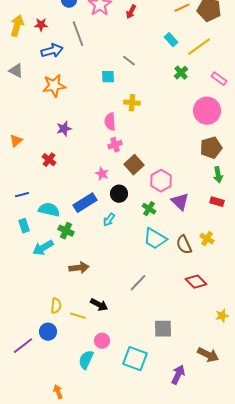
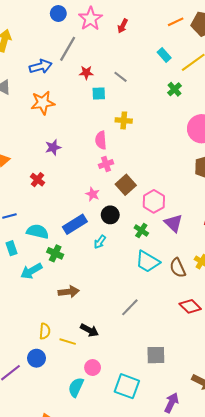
red star: (41, 25) -> (86, 73), moved
gray line: (78, 34) -> (68, 49), turned 50

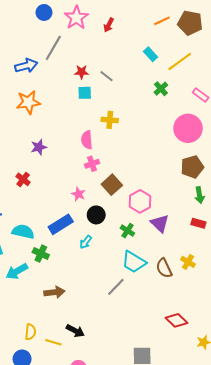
red star: (86, 73) -> (82, 72), moved
red diamond: (190, 306) -> (177, 320), moved
gray line: (130, 307) -> (116, 287), moved

